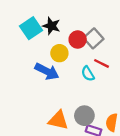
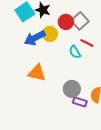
blue arrow: (47, 71) -> (35, 38), moved, turned 125
orange triangle: (58, 120) -> (37, 73), moved

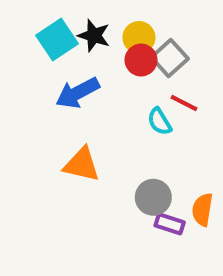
yellow circle: (50, 34) -> (139, 37), moved

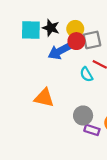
cyan square: (57, 40) -> (31, 30), turned 35
gray square: (170, 58) -> (92, 40), turned 30
blue arrow: (78, 93) -> (60, 51), moved

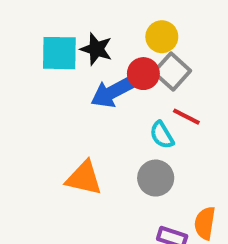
yellow circle: (75, 29) -> (162, 37), moved
gray square: (92, 40) -> (172, 72), turned -36
gray circle: (83, 116) -> (156, 178), moved

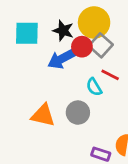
yellow circle: (162, 37) -> (94, 23), size x1.5
black star: (96, 49) -> (63, 31), moved
gray circle: (156, 178) -> (78, 113), moved

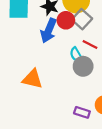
blue arrow: (62, 59) -> (49, 31), turned -40
gray circle: (78, 113) -> (83, 66), moved

